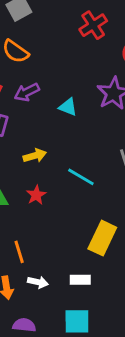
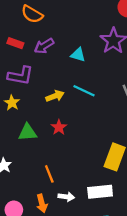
cyan line: (81, 177) -> (84, 91), moved
white rectangle: (80, 280) -> (100, 192), size x1.5

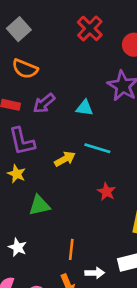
purple L-shape: (20, 76) -> (22, 141), turned 75
red star: (59, 127) -> (106, 192), moved
orange line: (49, 174) -> (71, 249), turned 36

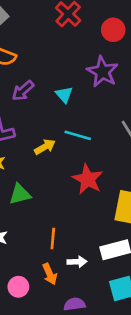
cyan triangle: (85, 108) -> (64, 95), turned 42
red star: (106, 192) -> (88, 179), size x1.6

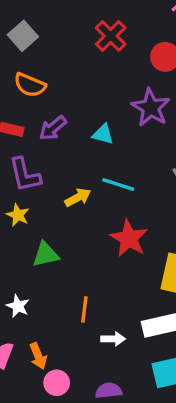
cyan triangle: (64, 95) -> (103, 134), turned -36
orange arrow: (50, 274) -> (38, 356), moved
pink circle: (18, 287) -> (57, 383), moved

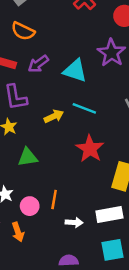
cyan triangle: (103, 134) -> (75, 71), size x1.5
pink circle: (57, 383) -> (30, 206), moved

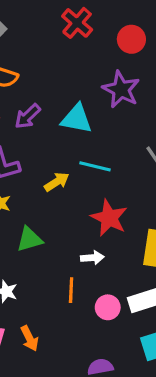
pink circle: (30, 206) -> (108, 307), moved
white arrow: (74, 222) -> (92, 258), moved

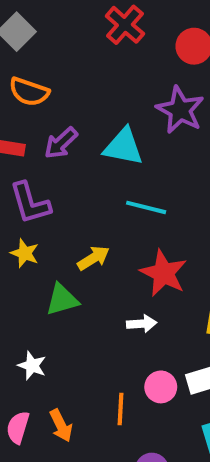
yellow arrow: (57, 182) -> (93, 258), moved
orange line: (71, 290) -> (121, 409), moved

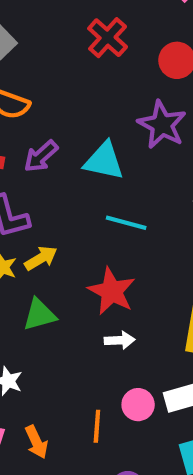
yellow arrow: (93, 258) -> (41, 258), moved
red star: (164, 273) -> (112, 291), moved

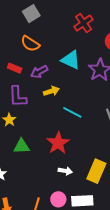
cyan triangle: (104, 161) -> (71, 60), moved
yellow arrow: (41, 258) -> (51, 91), moved
white arrow: (120, 340) -> (65, 171), moved

